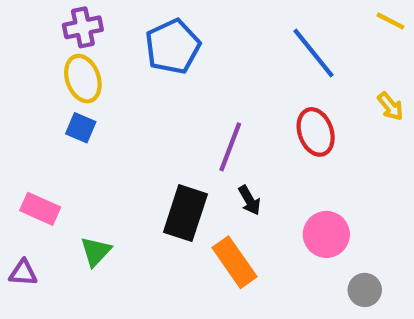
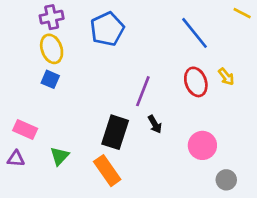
yellow arrow: (390, 106) -> (226, 77), moved
orange rectangle: (235, 262) -> (107, 171), moved
purple triangle: (23, 273) -> (16, 159), moved

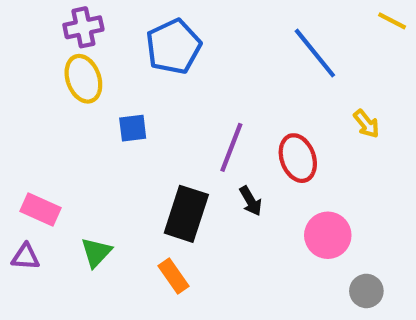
blue square: (50, 79) -> (133, 128), moved, turned -30
red ellipse: (196, 82) -> (298, 158), moved
orange rectangle: (107, 171) -> (173, 276), size x0.7

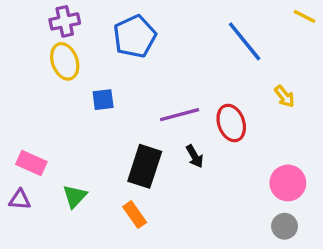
purple line: (231, 147) -> (180, 115), turned 54
pink circle: (328, 235) -> (288, 183), moved

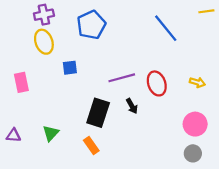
yellow line: (305, 16) -> (206, 11), turned -35
yellow arrow: (285, 96) -> (197, 82), moved, turned -35
pink rectangle: (31, 163) -> (21, 82), moved, turned 54

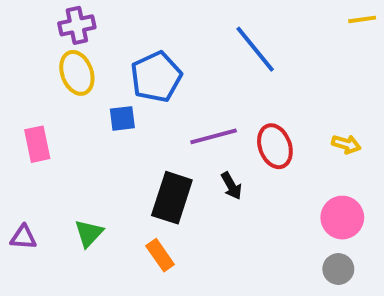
blue pentagon: (91, 25) -> (156, 77), moved
blue line: (166, 28) -> (255, 49), moved

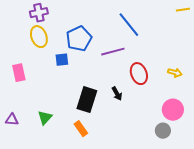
purple line: (214, 136) -> (113, 52), moved
gray circle: (338, 269) -> (163, 131), moved

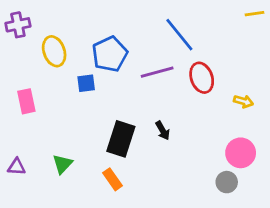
purple cross: (39, 13) -> (18, 25), moved
red ellipse: (139, 74) -> (202, 78), moved

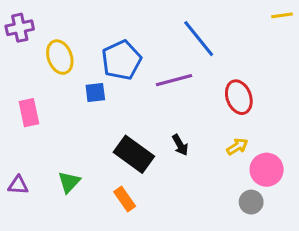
red ellipse: (202, 78) -> (239, 97), moved
yellow arrow: (243, 101) -> (237, 147), moved, turned -48
black rectangle: (121, 139) -> (134, 154), turned -72

